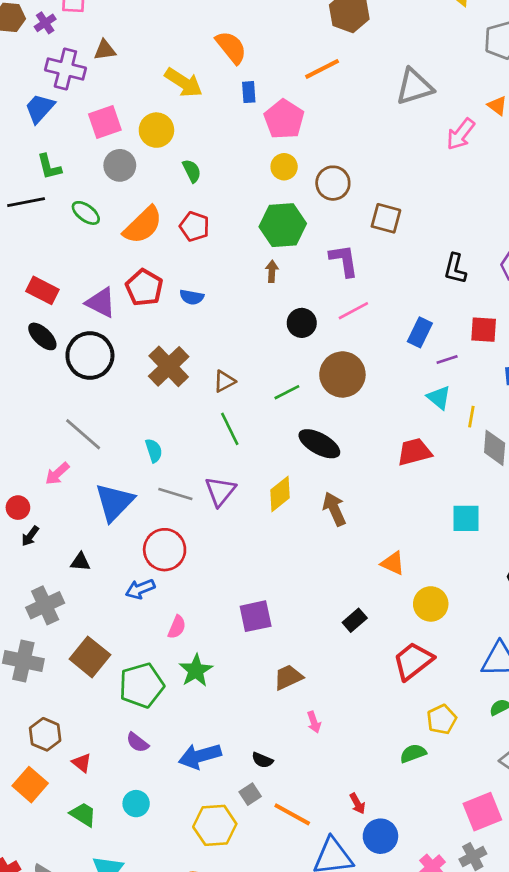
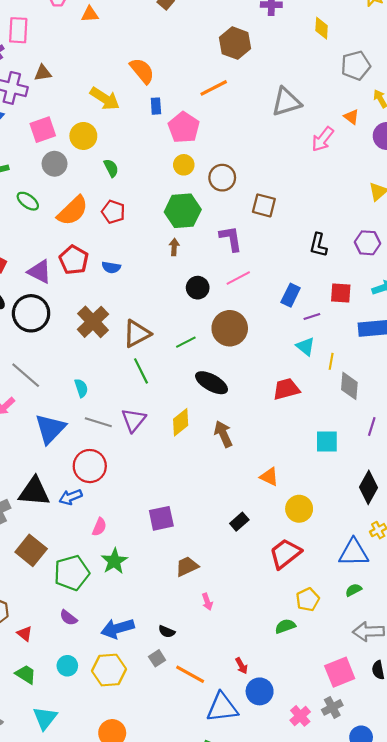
brown triangle: (224, 381) -> (137, 334), size x1.6
black triangle: (80, 562) -> (34, 492), moved, size x2.0
yellow hexagon: (215, 825) -> (109, 670), moved

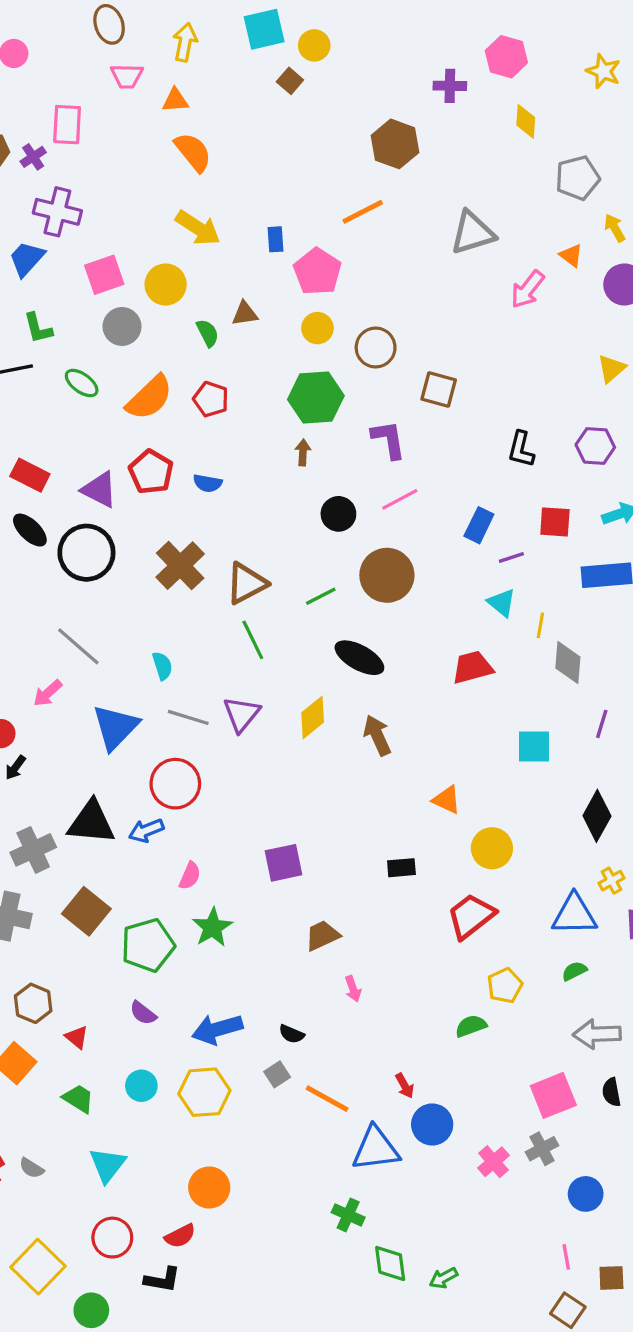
orange semicircle: (142, 71) -> (193, 152), moved
brown triangle: (43, 73) -> (245, 314), moved
black rectangle: (239, 522) -> (401, 868), turned 36

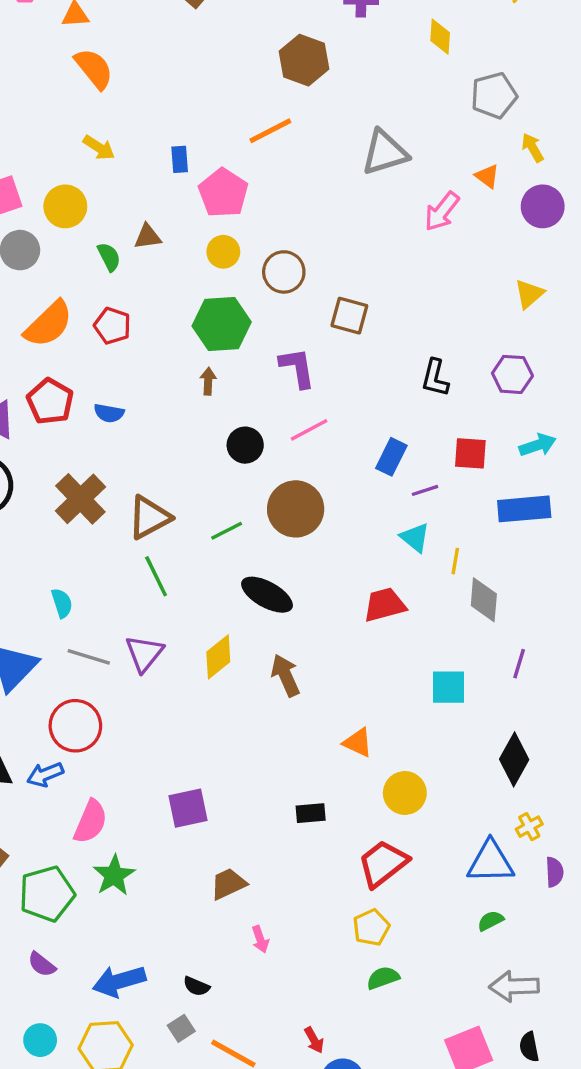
yellow arrow: (198, 228) -> (99, 148), size x0.7
pink semicircle: (190, 876) -> (91, 822), size x1.5
yellow pentagon: (505, 986) -> (371, 927), moved

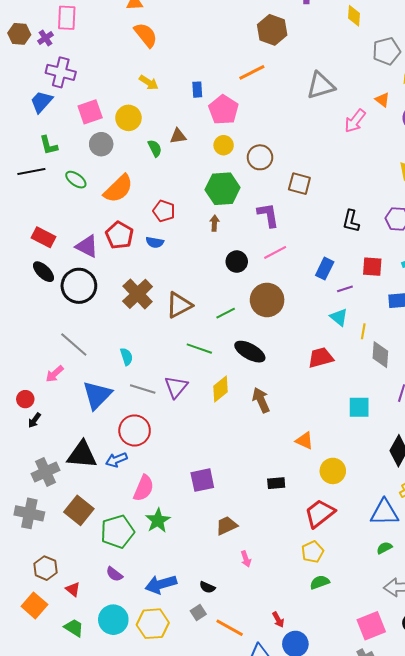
red pentagon: (112, 326) -> (164, 211), moved
green line: (156, 576) -> (199, 349), moved, turned -45
cyan circle: (40, 1040) -> (113, 620), size x1.5

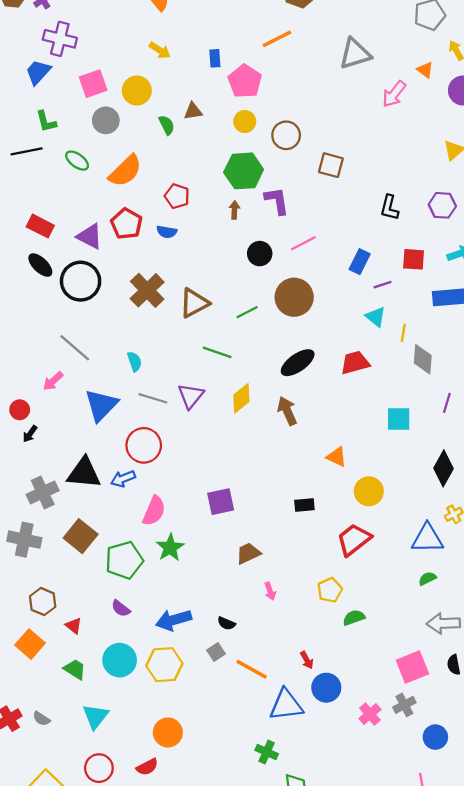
purple L-shape: (268, 215) -> (277, 201), moved
black ellipse: (250, 352) -> (298, 363), moved, turned -64
yellow pentagon: (313, 552) -> (330, 590), moved

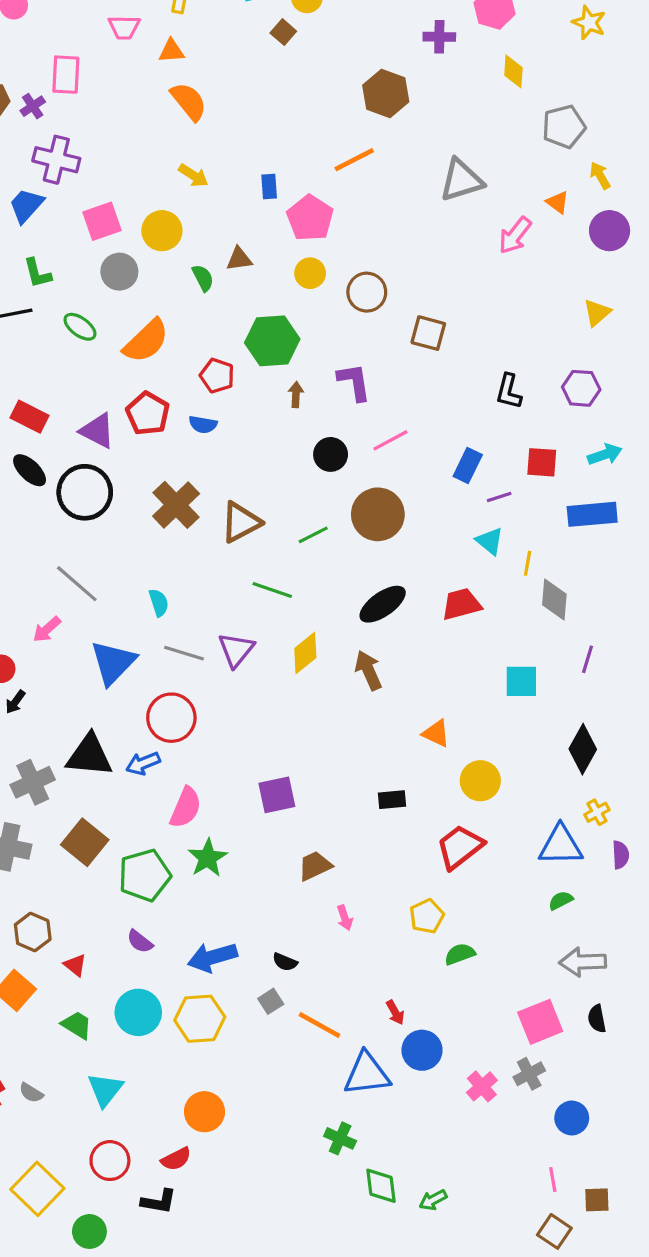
green hexagon: (244, 171) -> (272, 341), moved

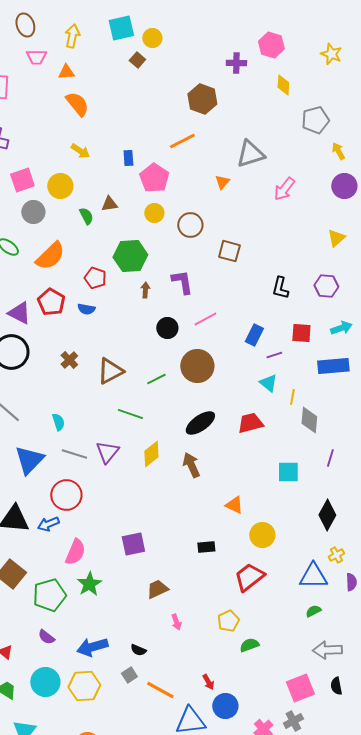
orange triangle: (558, 202) -> (222, 182), moved, turned 35
brown cross: (176, 505) -> (69, 360), size x0.6

